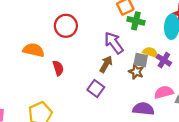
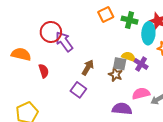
green cross: (136, 21) -> (129, 20), moved
purple arrow: (114, 43) -> (64, 42), moved

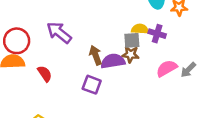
red circle: (51, 32) -> (17, 41), moved
brown arrow: (88, 67) -> (96, 55), turned -35
purple semicircle: (122, 109) -> (113, 61), moved

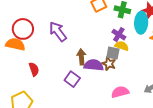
purple cross: (157, 34) -> (119, 35), moved
pink semicircle: (167, 68) -> (120, 92), moved
red semicircle: (45, 74) -> (34, 69), moved

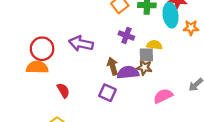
purple arrow: (58, 31) -> (81, 44), turned -30
purple cross: (119, 35) -> (126, 35), moved

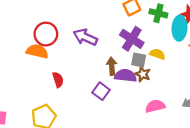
purple cross: (126, 35) -> (132, 39), size x1.5
gray square: (146, 55) -> (139, 60), moved

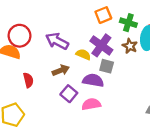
yellow semicircle: (157, 54) -> (83, 54), moved
brown arrow: (112, 66) -> (61, 70), moved, turned 70
brown star: (143, 74) -> (130, 46), moved
pink semicircle: (155, 106) -> (91, 104), moved

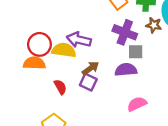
yellow semicircle: (83, 54) -> (64, 50), moved, size x1.5
purple square: (69, 94) -> (88, 82), moved
pink semicircle: (91, 104) -> (137, 104), moved

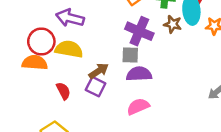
purple arrow: (79, 40) -> (70, 18), moved
gray square: (136, 52) -> (130, 55), moved
pink semicircle: (137, 104) -> (138, 106), moved

